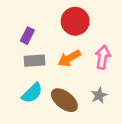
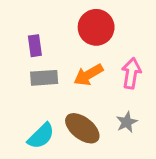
purple rectangle: (27, 36) -> (35, 46), turned -35
cyan semicircle: (32, 93) -> (41, 136), moved

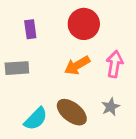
purple rectangle: (35, 46) -> (30, 29), moved
gray rectangle: (44, 78) -> (17, 68), moved

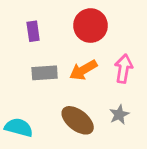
gray rectangle: (17, 68) -> (45, 73), moved
cyan semicircle: (36, 119) -> (19, 127), moved, turned -120

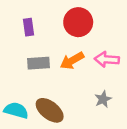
pink arrow: (124, 69) -> (107, 59), turned -95
brown ellipse: (78, 120) -> (50, 110), moved

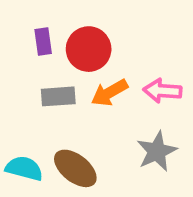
red circle: (78, 22) -> (89, 49), moved
gray star: (103, 99) -> (157, 151), size x1.5

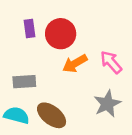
pink arrow: (162, 91) -> (111, 62), turned 45
gray rectangle: (58, 96) -> (24, 82), moved

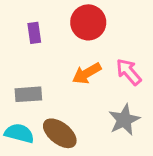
red circle: (61, 34) -> (88, 22), moved

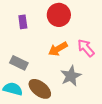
gray rectangle: (28, 94) -> (19, 63), turned 30
gray star: (124, 120) -> (71, 76), moved

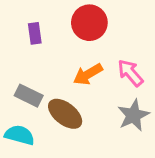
gray star: (71, 76) -> (133, 115), moved
brown ellipse: (40, 89) -> (65, 114), moved

